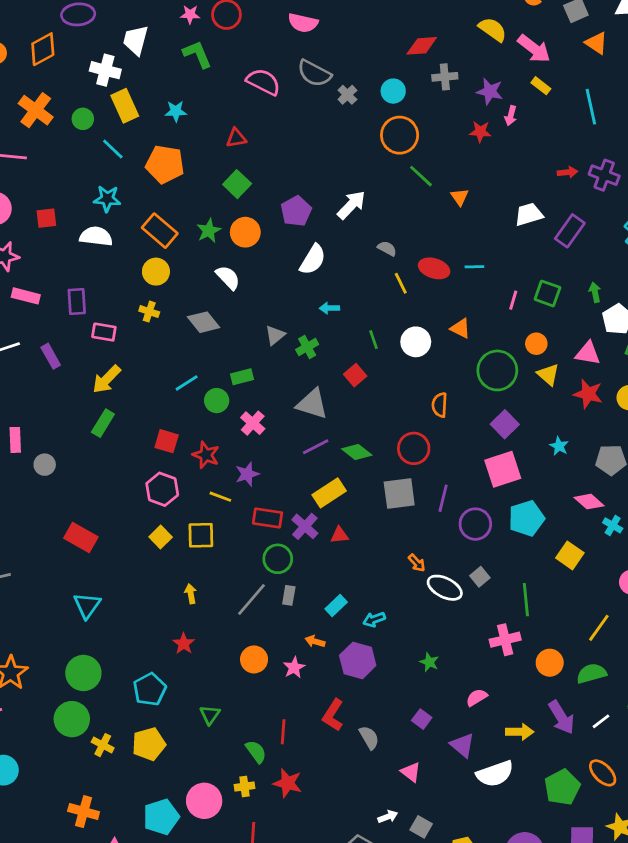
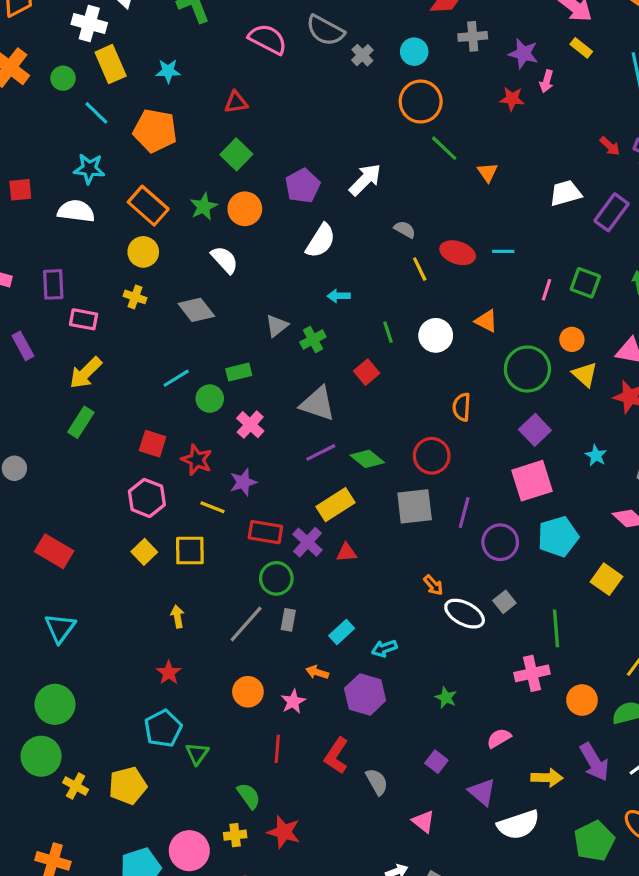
red arrow: (567, 172) -> (610, 146), turned 48
cyan pentagon: (150, 689) -> (163, 728), moved
red line: (283, 732) -> (277, 749), moved

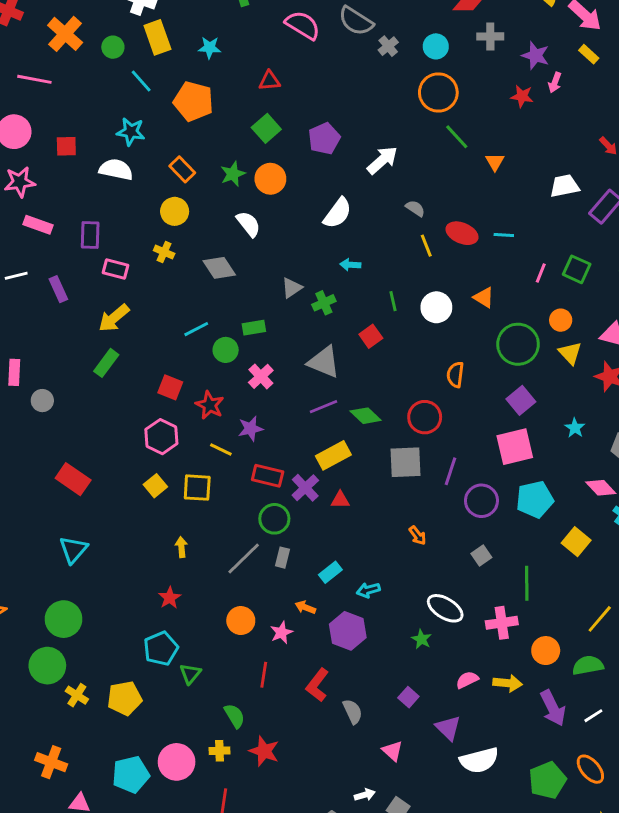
purple pentagon: (303, 186) -> (324, 139), moved
orange rectangle: (148, 206) -> (182, 169), size x0.7
white ellipse: (465, 614) -> (445, 608), moved
yellow arrow: (547, 778) -> (508, 683), moved

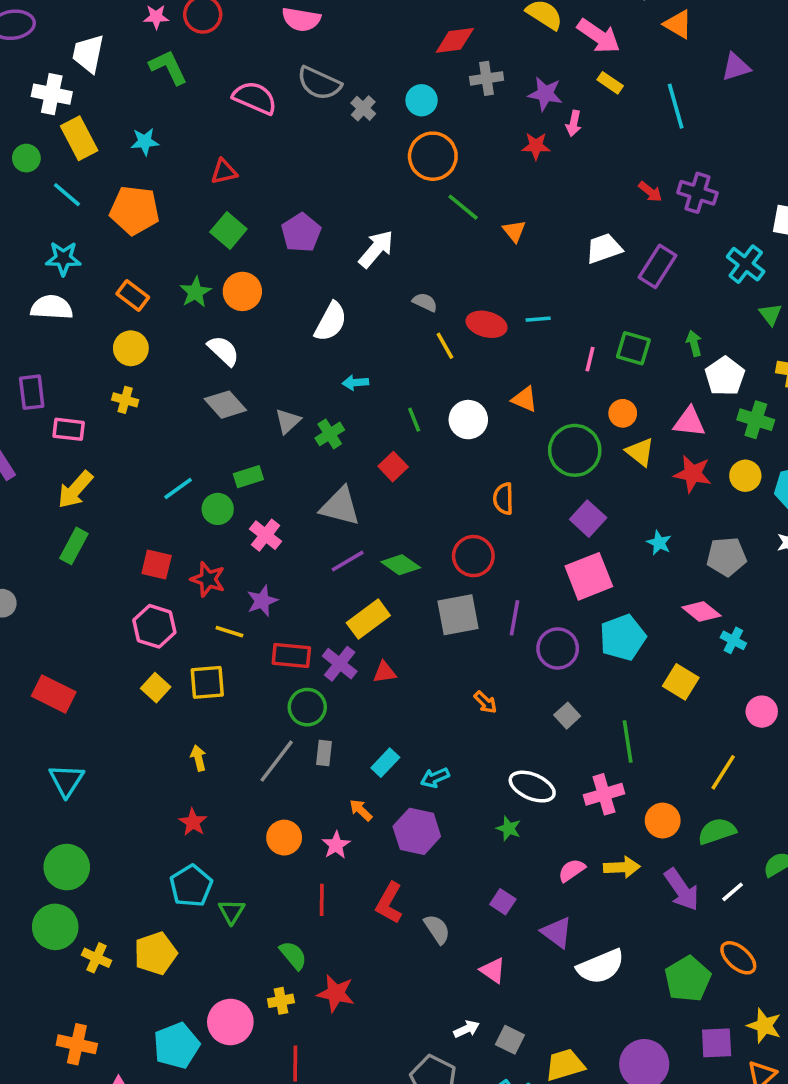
gray diamond: (219, 268) -> (225, 405), moved
orange arrow: (305, 607) -> (361, 810), turned 30

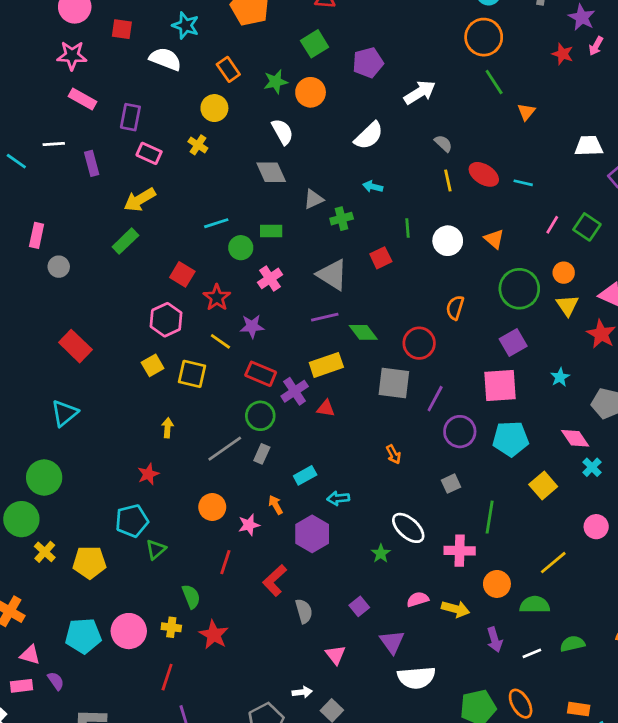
purple arrow: (682, 890) -> (495, 640), size x0.7

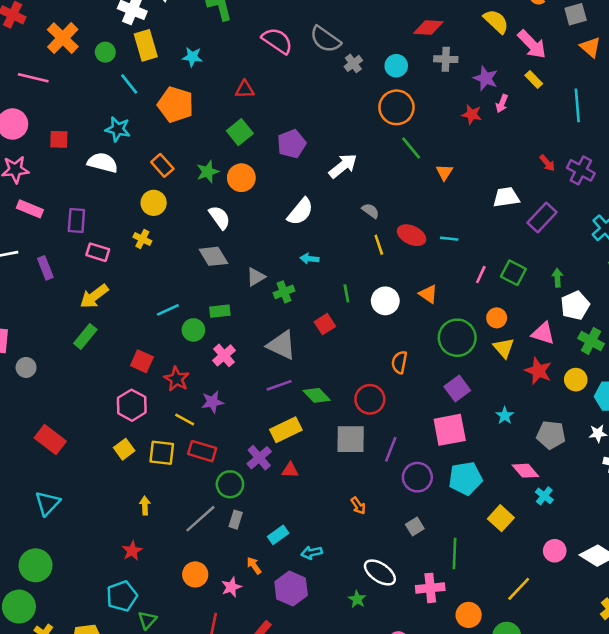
red rectangle: (261, 374) -> (202, 451), moved

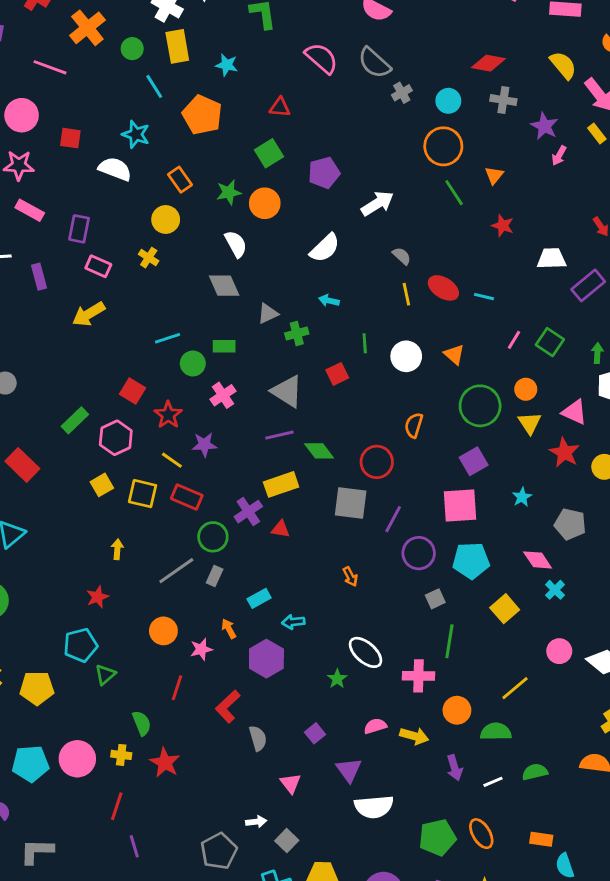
red star: (472, 114) -> (503, 226), moved
orange triangle: (444, 172) -> (494, 175), moved
green rectangle: (85, 336) -> (75, 420), moved
gray square: (415, 527) -> (435, 599), moved

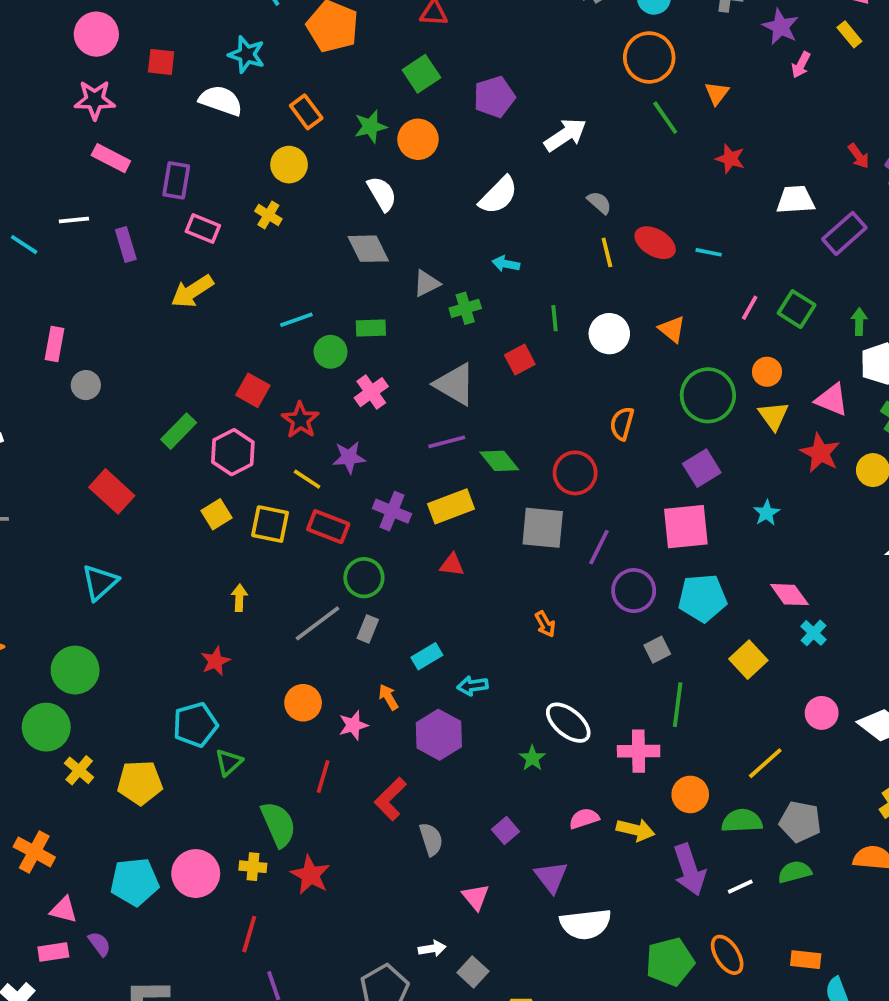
purple cross: (248, 512) -> (392, 511), moved, turned -32
gray pentagon: (570, 524) -> (800, 822), moved
green semicircle: (142, 723) -> (278, 824), size x1.4
purple arrow: (455, 768) -> (689, 870), size x1.5

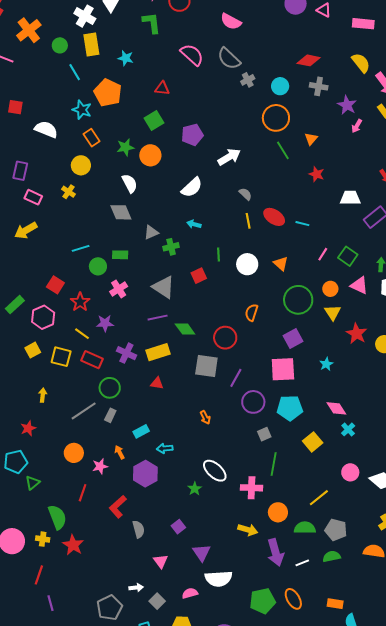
cyan star: (247, 54) -> (82, 110), moved
pink triangle: (832, 400) -> (359, 285), moved
pink semicircle: (584, 818) -> (190, 593), moved

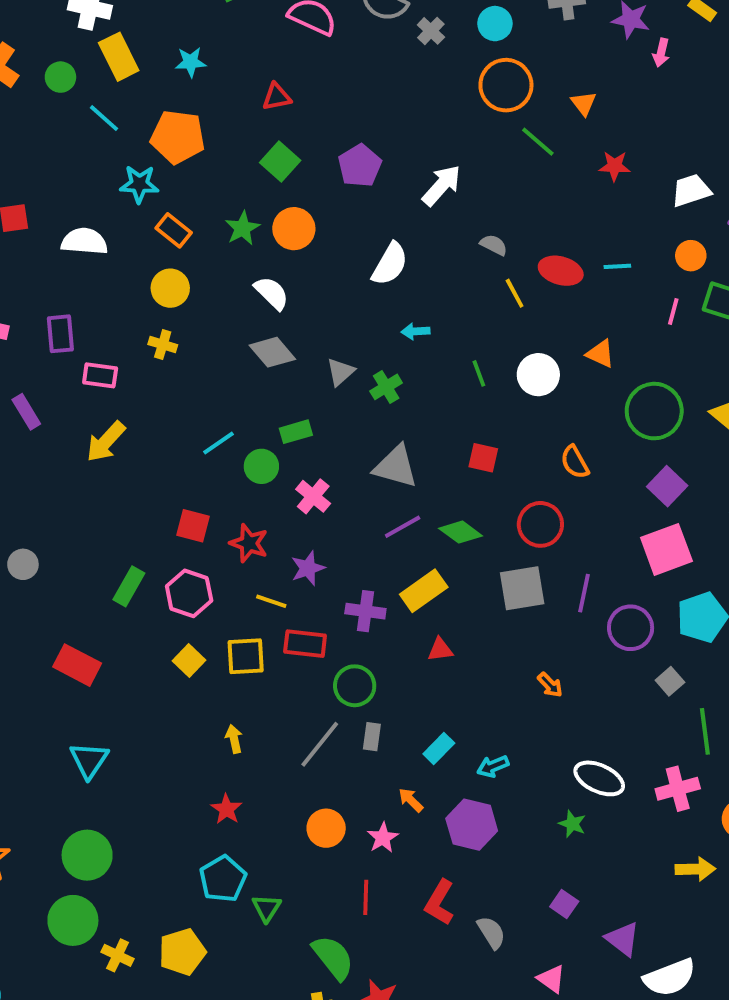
red square: (199, 276) -> (483, 458), moved, turned -35
orange circle: (330, 289) -> (691, 256), moved
orange semicircle: (252, 313) -> (575, 462), turned -30

